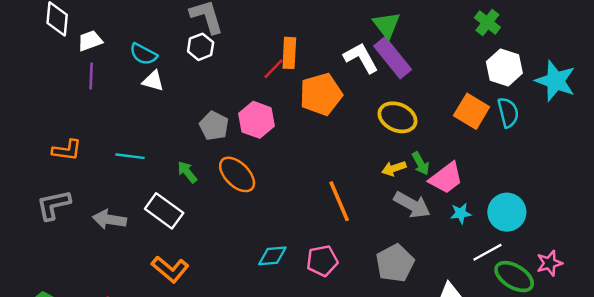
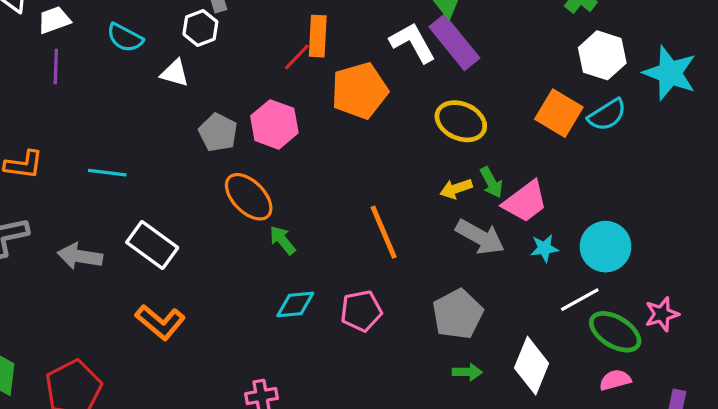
white triangle: (153, 81) -> (175, 73), moved
cyan semicircle: (508, 112) -> (607, 115), turned 72
green arrow: (187, 172) -> (282, 240), moved

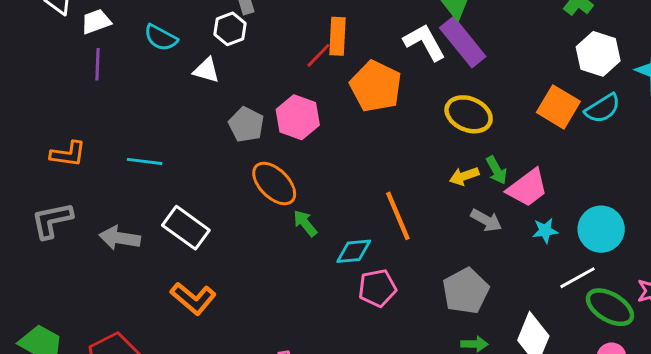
orange pentagon: (360, 91) -> (376, 86), turned -30
gray arrow: (480, 237) -> (486, 220), size x0.7
cyan diamond: (295, 304) -> (354, 251), moved

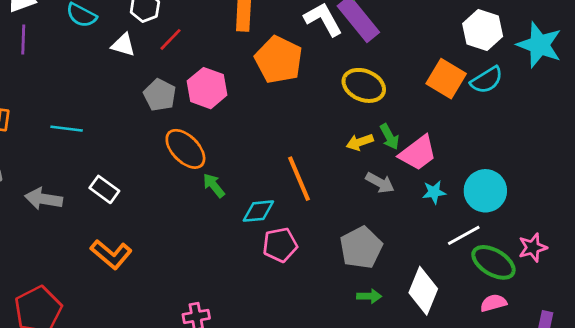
red line: (318, 55) -> (171, 39), moved
white rectangle: (186, 228) -> (104, 189), size x0.7

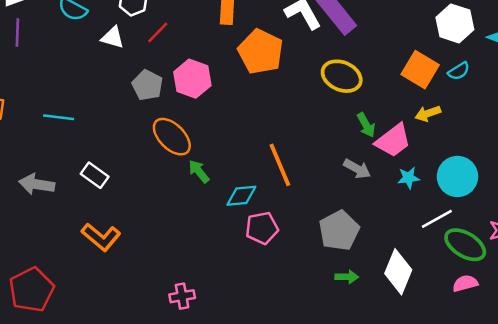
cyan semicircle: (487, 80) -> (459, 71), size x0.7
yellow arrow: (360, 142) -> (428, 113), moved

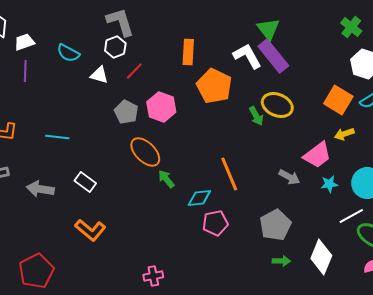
green arrow: (366, 125) -> (256, 116), moved

